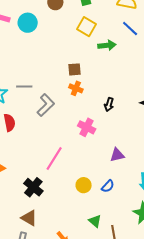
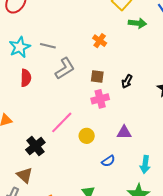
brown square: (75, 69) -> (97, 77), moved
orange cross: (76, 88) -> (100, 41), moved
pink cross: (87, 127) -> (100, 99), turned 36
yellow circle: (84, 185) -> (87, 136), moved

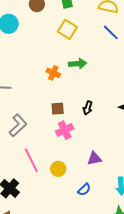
green arrow: (137, 23) -> (78, 64), moved
gray L-shape: (65, 68) -> (18, 125), moved
pink line: (62, 122) -> (31, 160), turned -60

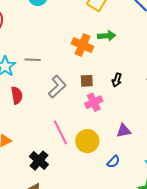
orange cross: (53, 73) -> (82, 45), size x1.5
gray L-shape: (18, 125) -> (57, 87), moved
yellow circle: (58, 169) -> (87, 141), size x1.5

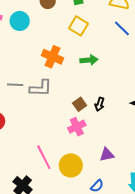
orange cross: (82, 45) -> (52, 57), moved
brown square: (87, 81) -> (80, 104), moved, turned -32
gray L-shape: (57, 87) -> (41, 88), moved, turned 45

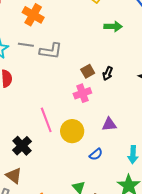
orange cross: (52, 57) -> (33, 15), moved
green arrow: (89, 60) -> (113, 26), moved

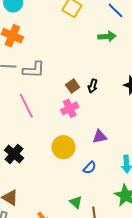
green arrow: (113, 26) -> (107, 36), moved
pink line: (46, 120) -> (26, 106), moved
black cross: (22, 146) -> (14, 154), moved

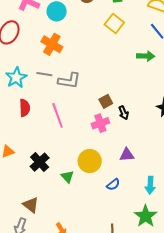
black arrow: (93, 86) -> (124, 113), moved, turned -48
green triangle: (76, 202) -> (67, 177), moved

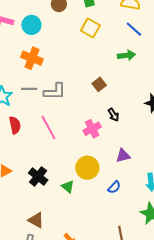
brown square: (106, 101) -> (99, 84), moved

